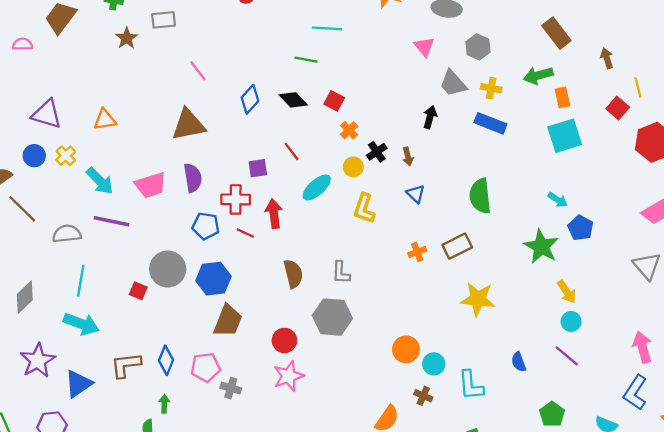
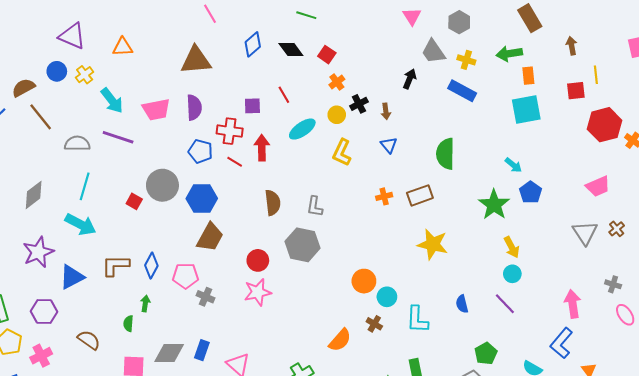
red square: (618, 108) -> (576, 91), turned 36

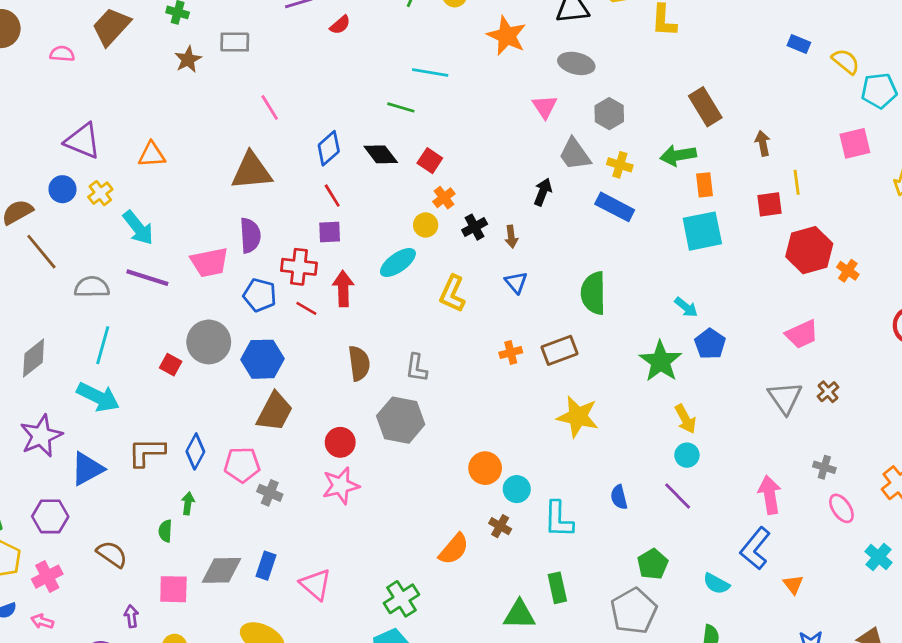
red line: (284, 95) -> (332, 196), moved
pink trapezoid: (156, 110) -> (209, 262), moved
yellow circle: (337, 115) -> (426, 225), moved

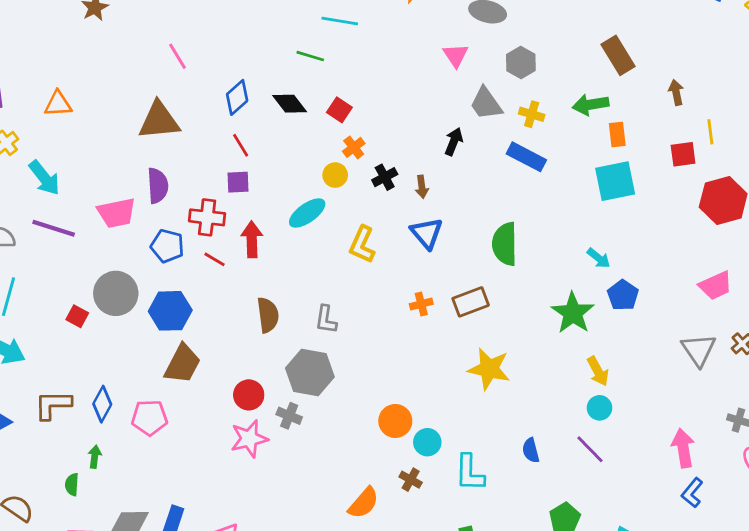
blue triangle: (516, 282) -> (427, 233), size x1.4
gray cross: (270, 493) -> (289, 416), moved
blue L-shape: (755, 548) -> (692, 493), moved, size x0.7

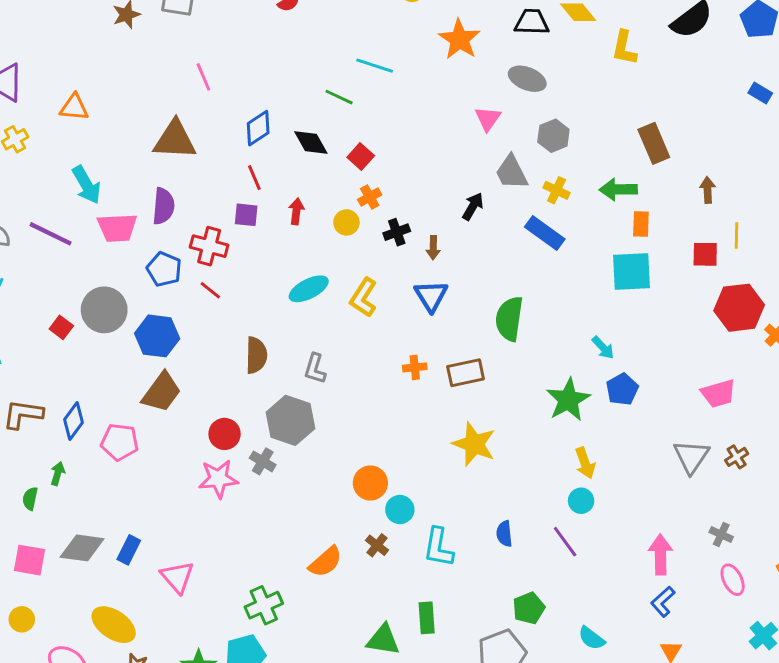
cyan arrow: (44, 178) -> (87, 185), moved
cyan ellipse: (307, 213) -> (309, 289), moved
red arrow: (252, 239) -> (296, 211), moved, size x0.7

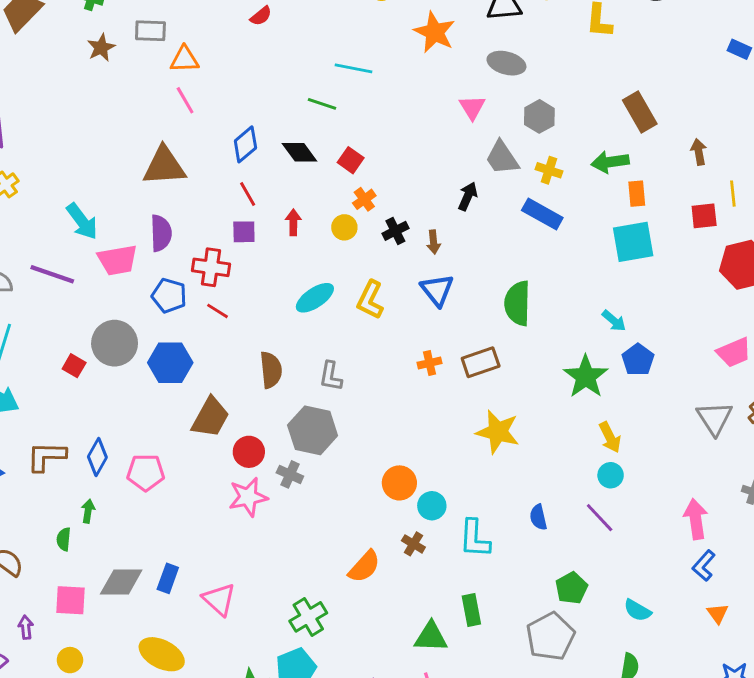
orange triangle: (74, 107) -> (184, 59), moved
brown trapezoid: (161, 392) -> (210, 417), moved

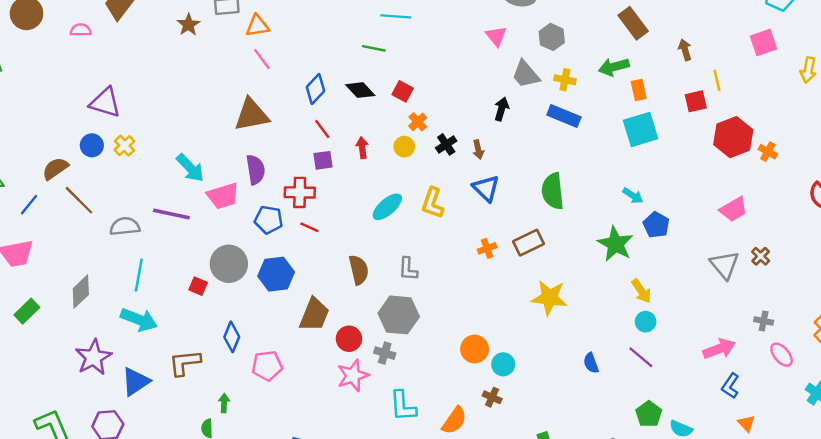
blue diamond: (97, 457) -> (232, 337), moved
pink arrow: (696, 519) -> (719, 349), turned 84
cyan L-shape: (475, 539) -> (403, 406), moved
green pentagon: (572, 588) -> (649, 414), moved

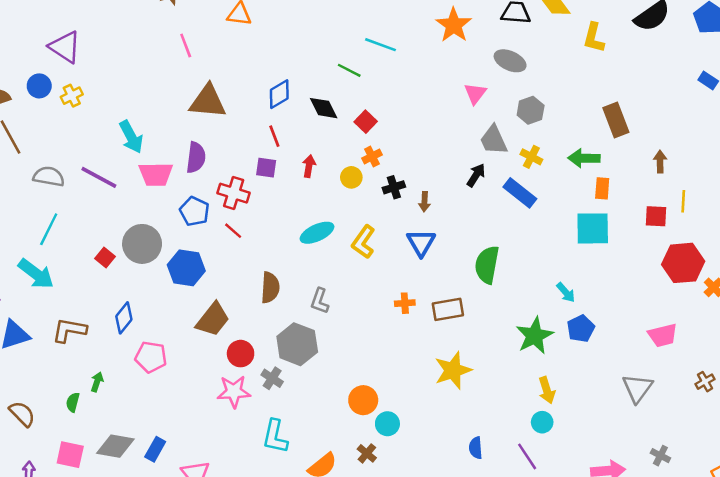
pink line: (262, 59) -> (186, 45), moved
black arrow: (502, 109) -> (476, 175), moved
brown cross: (761, 256) -> (705, 382), moved
yellow star: (549, 298) -> (453, 370), turned 30

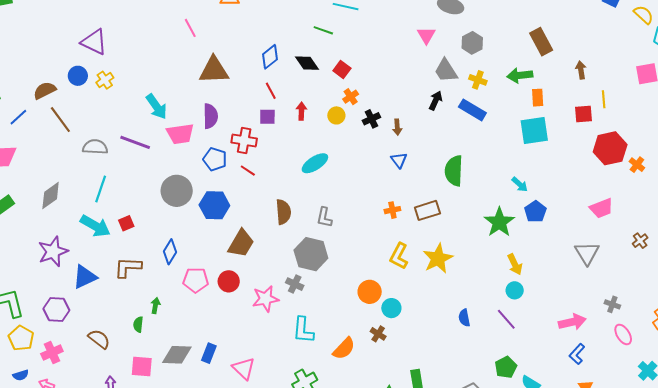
yellow L-shape: (363, 242) -> (399, 256), moved
blue triangle: (421, 243) -> (399, 160), size x0.7
red square: (105, 257) -> (126, 223), moved, turned 35
red circle: (241, 354) -> (229, 281), moved

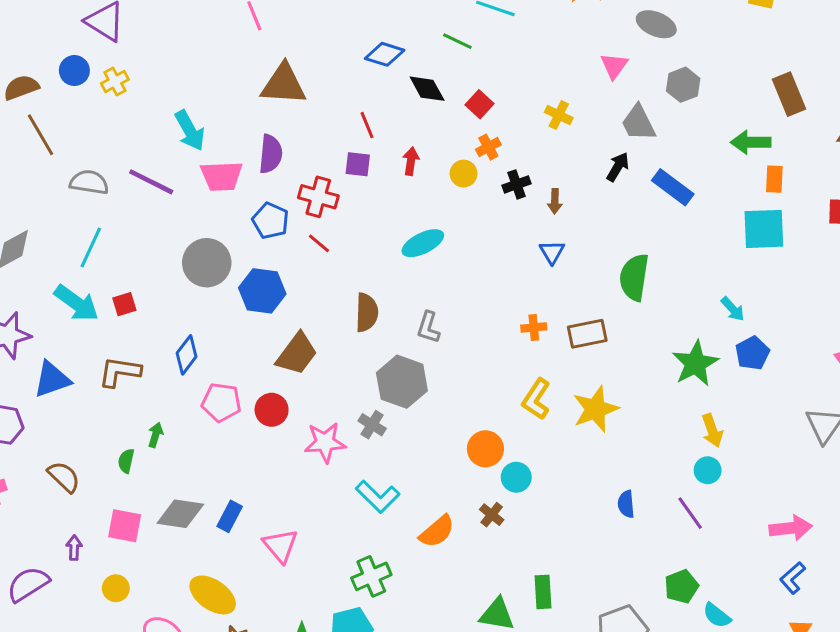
blue diamond: (270, 57) -> (385, 54), moved, turned 50
yellow cross: (478, 80) -> (559, 115), moved
cyan L-shape: (303, 330) -> (378, 497), turned -56

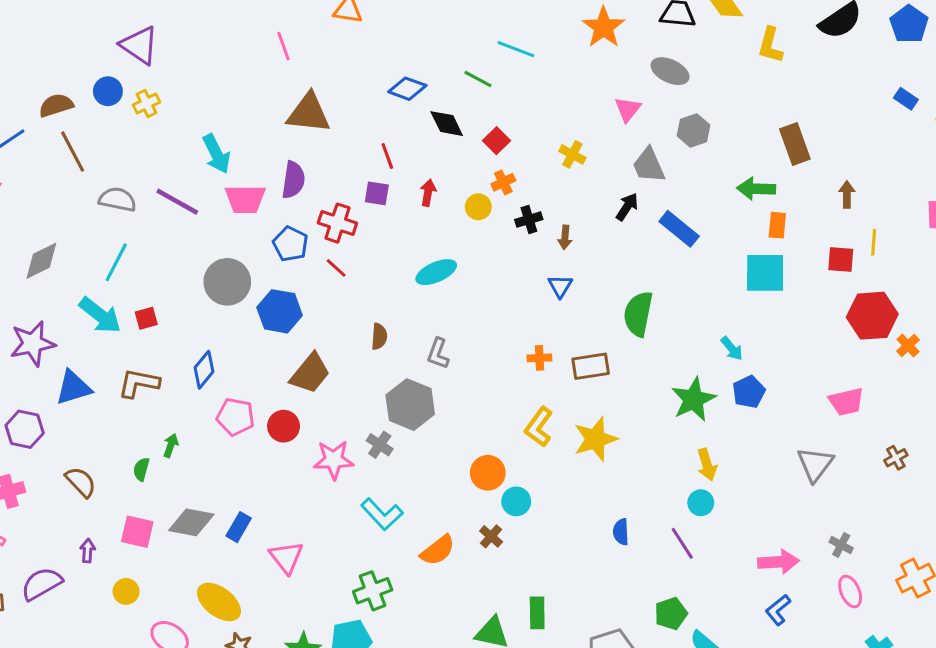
brown semicircle: (367, 312) -> (379, 336), size x0.7

